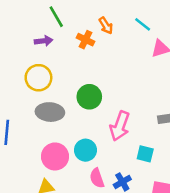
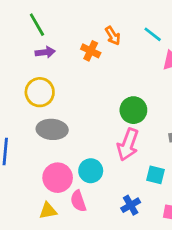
green line: (56, 17) -> (37, 25), moved
green circle: (89, 97) -> (133, 110), moved
pink semicircle: (97, 178) -> (78, 201), moved

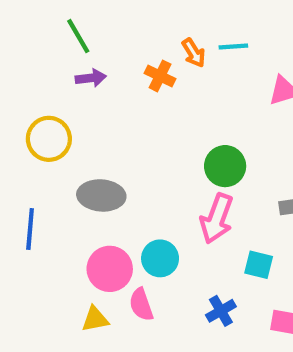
cyan line: (153, 34) -> (233, 47), moved, turned -42
yellow circle: (40, 92) -> (49, 139), moved

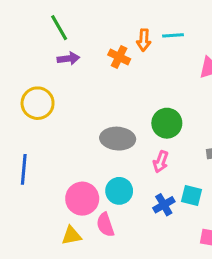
orange arrow: (194, 53) -> (144, 40), turned 35
gray ellipse: (101, 195) -> (118, 139), moved
pink arrow: (217, 219) -> (161, 162), size x0.6
blue cross: (221, 311) -> (164, 205), moved

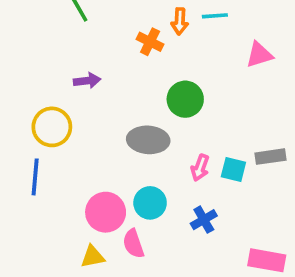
purple arrow: (68, 59) -> (87, 81), moved
yellow circle: (38, 103) -> (52, 127), moved
green circle: (167, 123) -> (185, 99), moved
cyan square: (191, 196) -> (233, 170), moved

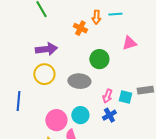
pink triangle: (259, 55) -> (129, 43), moved
purple arrow: (87, 81) -> (46, 49), size x1.5
yellow circle: (52, 127) -> (44, 74), moved
blue cross: (204, 220) -> (109, 115), moved

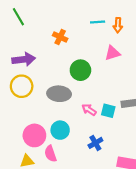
orange arrow: (96, 17) -> (118, 25), moved
pink arrow: (107, 96) -> (89, 110), turned 104
blue cross: (109, 115) -> (95, 143), moved

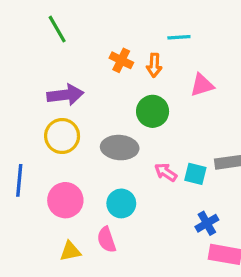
orange arrow: (118, 25) -> (154, 65), moved
pink circle: (34, 135) -> (65, 200), moved
blue cross: (95, 143) -> (207, 223), moved

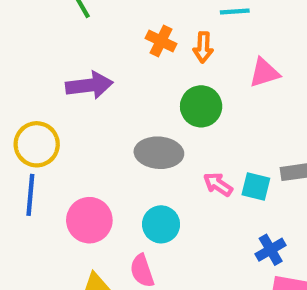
yellow circle: (62, 136) -> (37, 144), moved

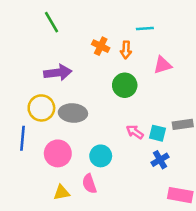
yellow circle: (37, 144) -> (41, 108), moved
gray ellipse: (159, 153) -> (73, 113), moved
blue cross: (271, 250) -> (160, 160), moved

